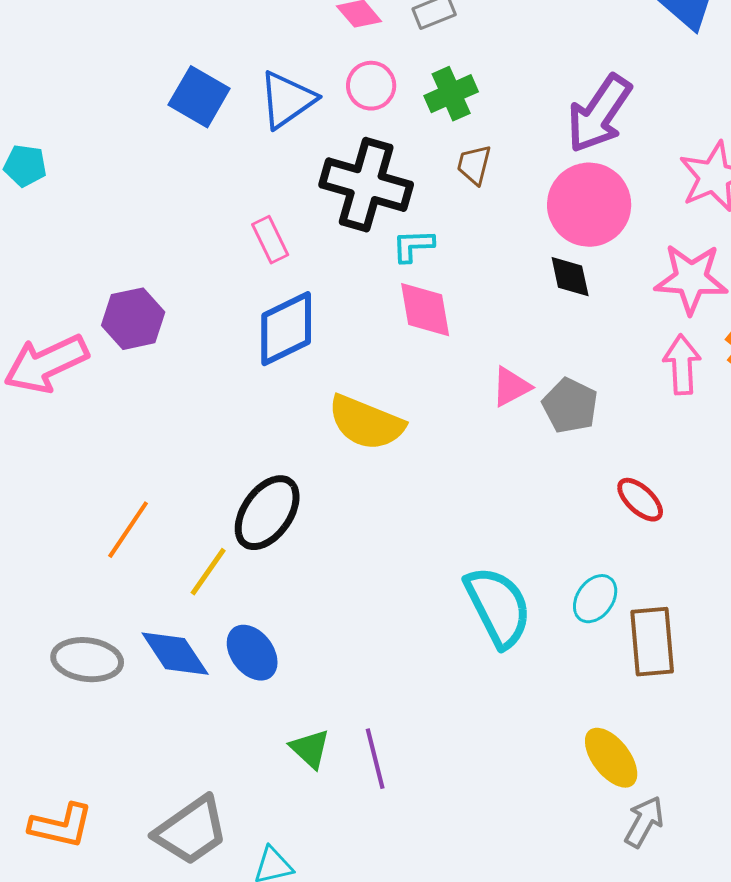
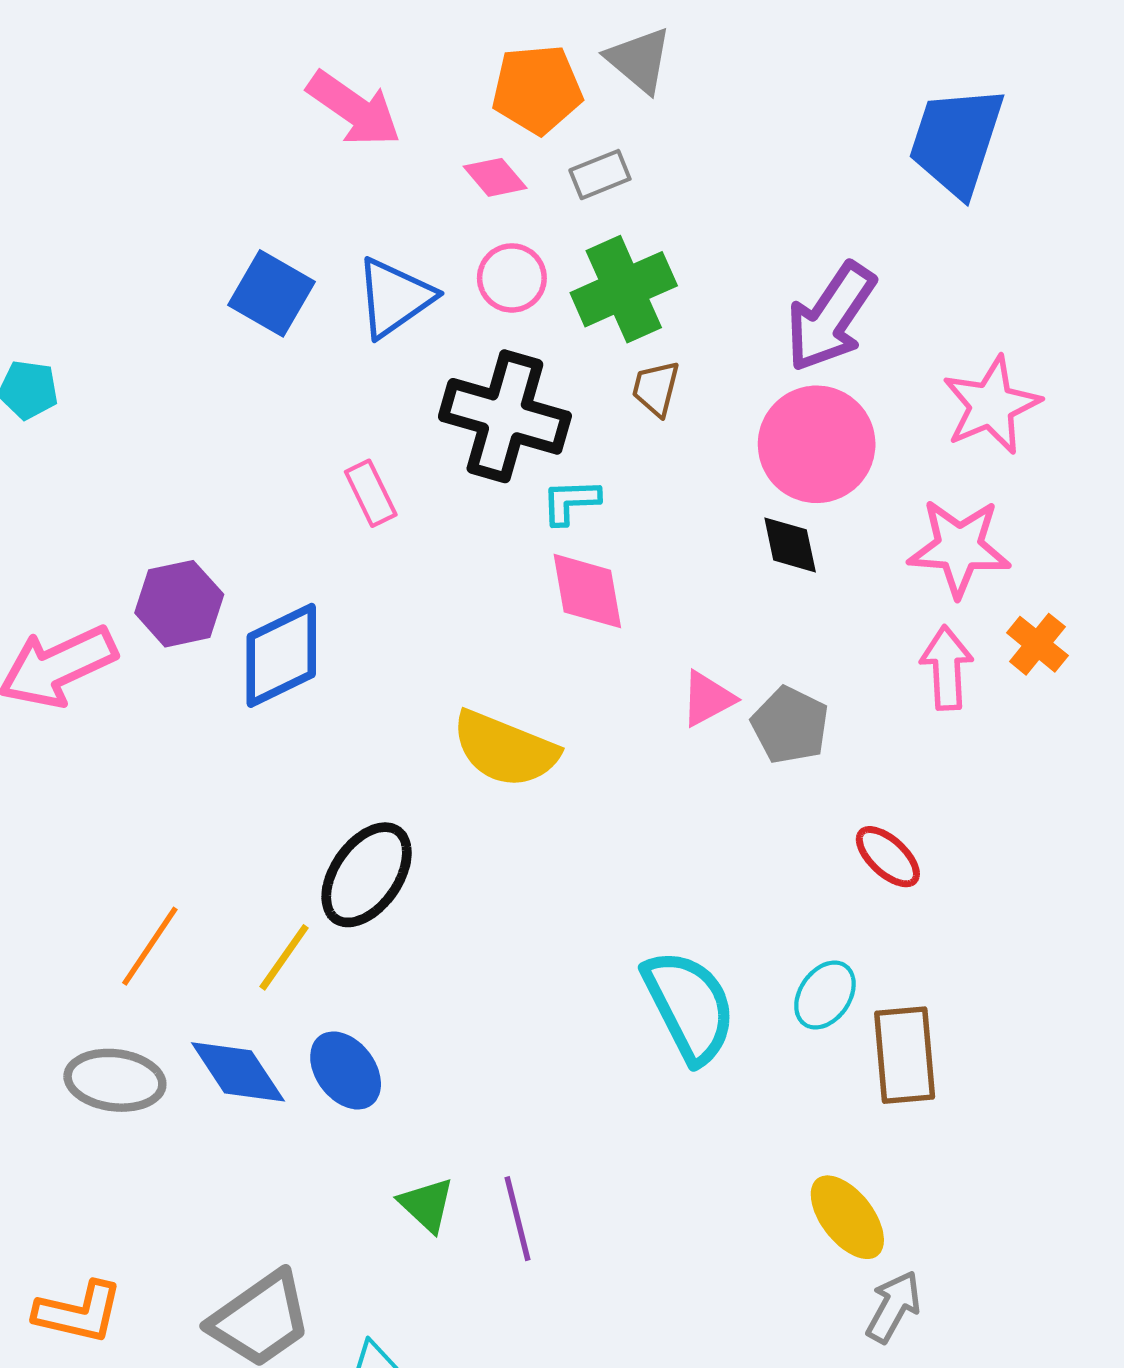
green cross: (451, 94) -> (624, 289), size x1.4
blue diamond: (286, 329) -> (281, 655), moved
orange line: (128, 530) -> (150, 946), moved

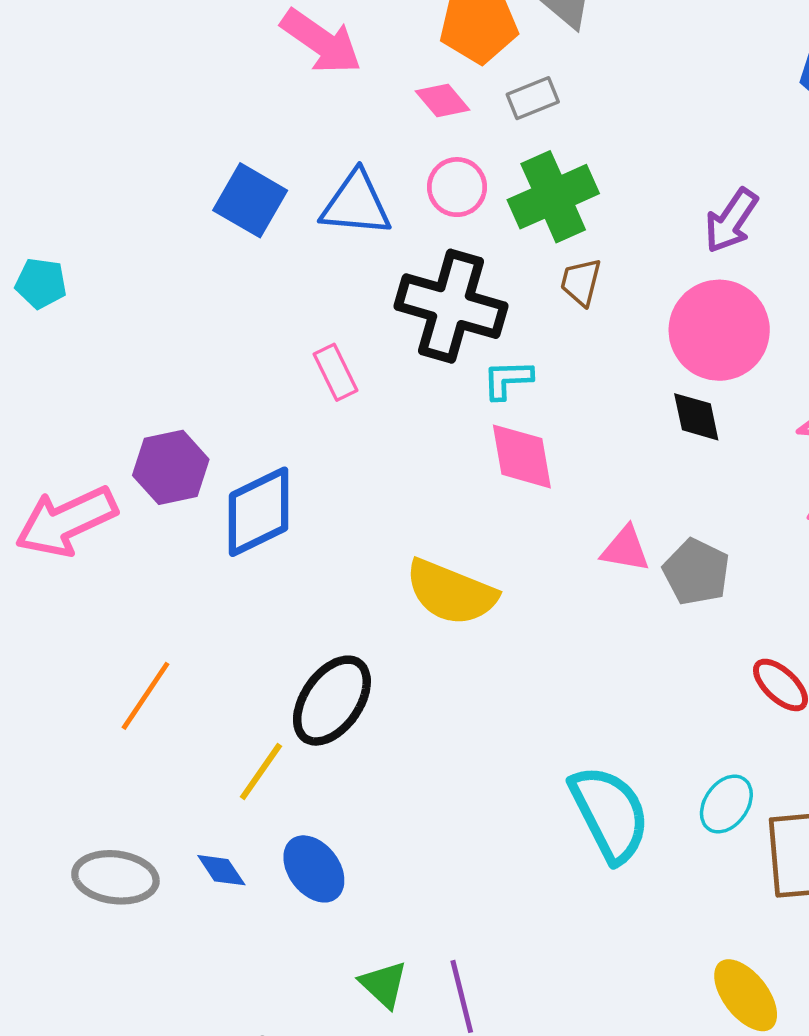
blue triangle: (394, 298) -> (356, 204), turned 40
purple arrow: (831, 317) -> (731, 221), size x0.7
pink triangle: (708, 699) -> (625, 549), turned 38
orange line: (150, 946) -> (146, 696), moved
blue diamond: (238, 1072) -> (221, 870), size x0.6

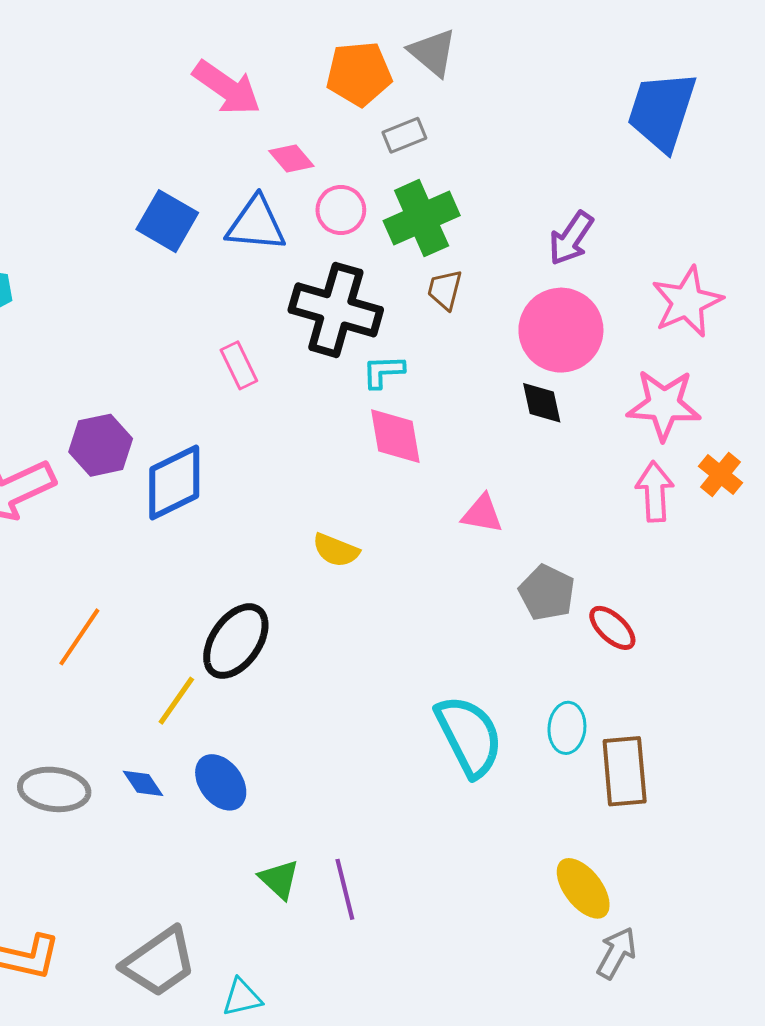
pink diamond: (443, 100) -> (291, 158), moved
gray pentagon: (696, 572) -> (547, 593), moved
yellow semicircle: (451, 592) -> (336, 550), size x0.6
cyan ellipse: (726, 804) -> (567, 728), turned -30

